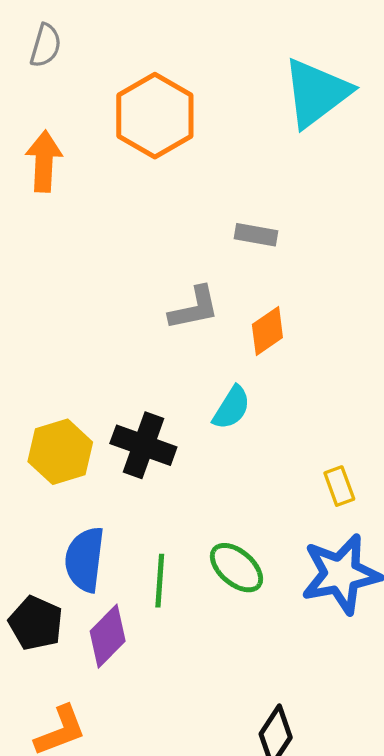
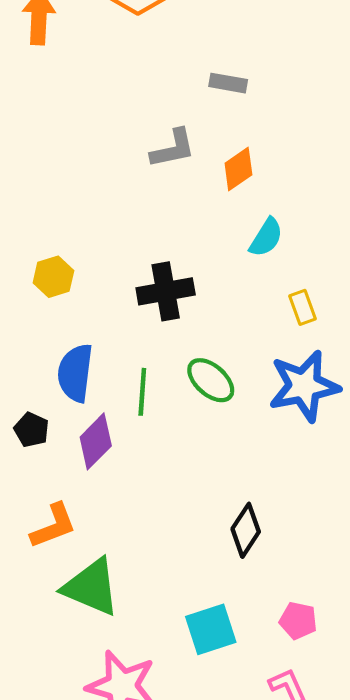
cyan semicircle: (232, 408) -> (266, 237), moved
black cross: (143, 445) -> (166, 291), moved, turned -30
yellow hexagon: (60, 452) -> (53, 277), size x0.7
black pentagon: (36, 623) -> (32, 430), size x0.7

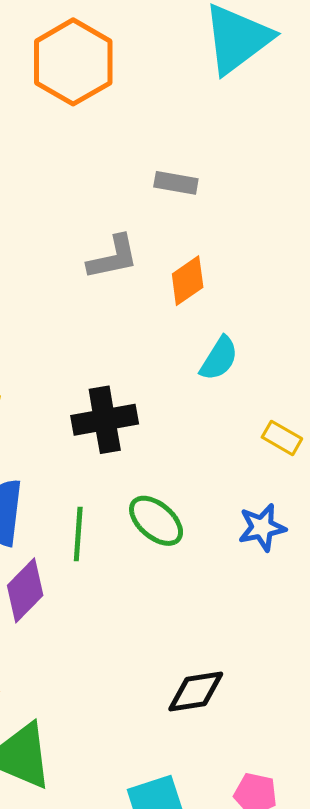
yellow rectangle: (303, 307) -> (282, 438), moved, turned -40
blue star: (304, 386) -> (262, 527), size x0.6
black diamond: (246, 530) -> (196, 691), turned 48

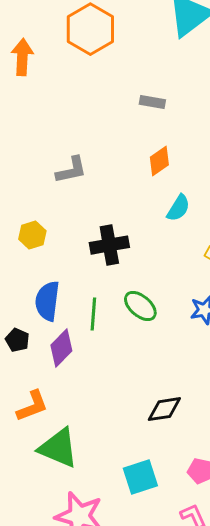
gray L-shape: (113, 257) -> (71, 170), moved

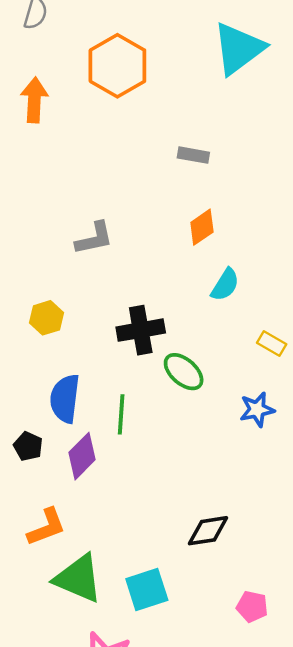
green ellipse: (140, 306) -> (184, 372), moved
cyan square: (140, 477) -> (147, 589), moved

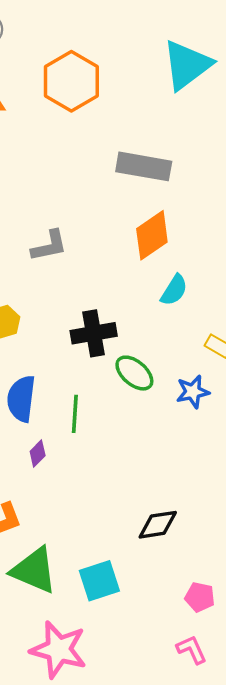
gray rectangle: (193, 155) -> (144, 166), size x1.8
orange diamond: (202, 227) -> (152, 235), size x1.4
blue star: (257, 410) -> (193, 392), moved
purple diamond: (82, 456) -> (38, 454), size x0.6

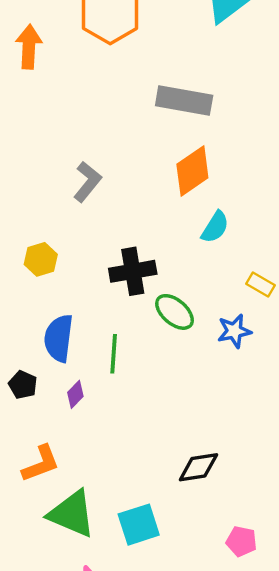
gray L-shape: (49, 246) -> (87, 182), turned -39

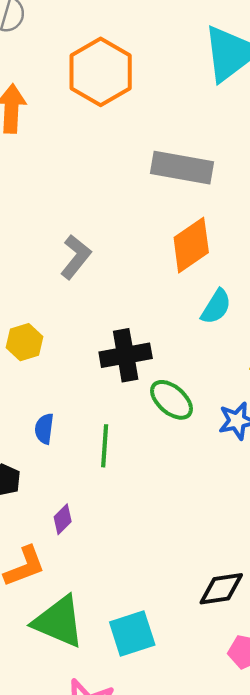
blue semicircle: (59, 338) -> (44, 429), size x0.6
purple diamond: (75, 394) -> (63, 519), moved
black diamond: (198, 467) -> (221, 589), moved

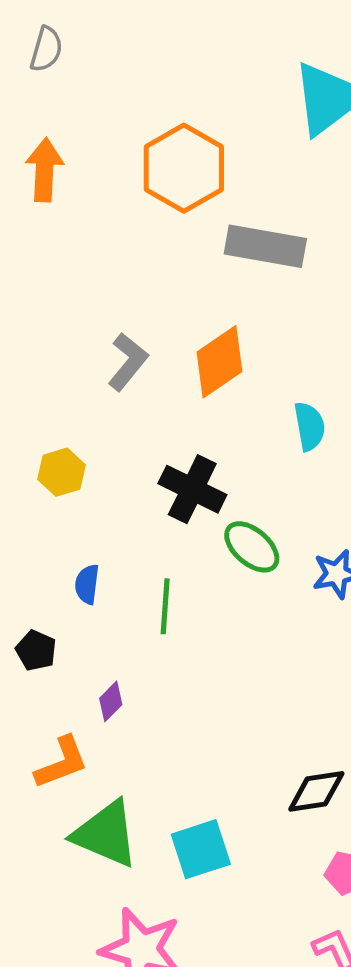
orange hexagon: (101, 72) -> (184, 168), moved
orange diamond: (191, 245) -> (219, 362), moved
cyan semicircle: (216, 307) -> (310, 426), turned -42
black cross: (126, 355) -> (192, 489), turned 36

